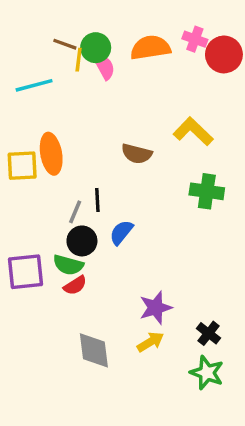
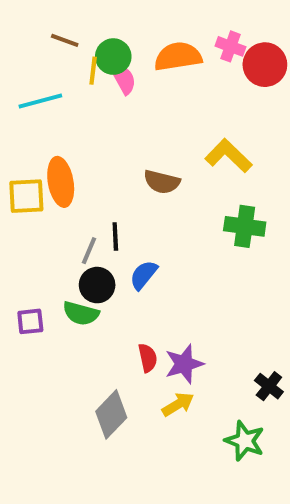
brown line: (65, 44) -> (65, 40), moved
purple square: (26, 272) -> (30, 321), size x0.6
red semicircle: (75, 285) -> (148, 358), moved, turned -70
black cross: (209, 333) -> (269, 386), moved
gray diamond: (94, 350) -> (111, 414), turned 51

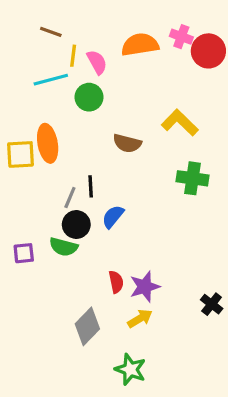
green circle: (113, 57) -> (89, 97), moved
cyan line: (40, 101) -> (51, 80), moved
green star: (245, 441) -> (130, 369), moved

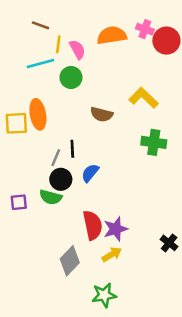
red semicircle: (116, 282) -> (93, 225), size x1.6
green star: (130, 369) -> (104, 295), turned -30

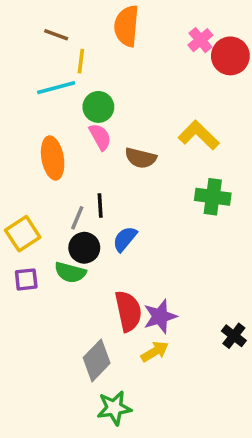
pink cross: (145, 29) -> (200, 40), turned 30
orange semicircle: (112, 35) -> (127, 26), moved, turned -76
pink semicircle: (77, 49) -> (100, 137), moved
yellow square: (16, 123) -> (23, 234), moved, turned -30
green star: (104, 295) -> (114, 408), moved

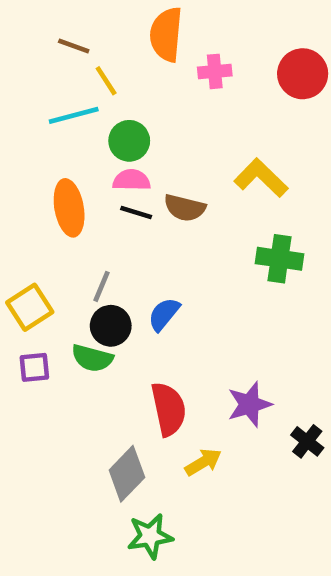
pink cross: (200, 40) -> (215, 71), moved, turned 35
yellow line: (81, 61) -> (106, 81), turned -40
pink semicircle: (100, 137) -> (132, 180), turned -60
black line: (100, 206) -> (136, 212), moved, turned -70
purple star: (160, 316) -> (249, 404), moved

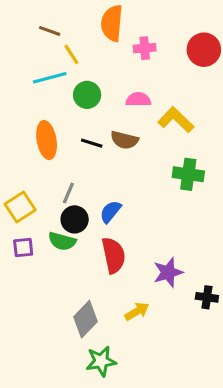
pink semicircle: (132, 180) -> (138, 100), moved
red semicircle: (169, 409) -> (114, 255), moved
black cross: (307, 441) -> (207, 297), turned -30

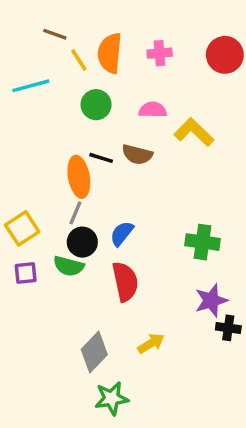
orange semicircle: (112, 23) -> (110, 53), moved
cyan line: (50, 78) -> (31, 86), moved
orange ellipse: (47, 140) -> (79, 177), moved
green cross: (188, 174) -> (203, 242), moved
purple star: (168, 272) -> (211, 300), moved

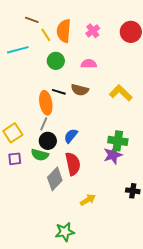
pink cross: (160, 53) -> (93, 31), turned -32
yellow L-shape: (194, 132) -> (121, 93), moved
purple star: (211, 300) -> (113, 155), moved
gray diamond: (94, 352) -> (55, 179), moved

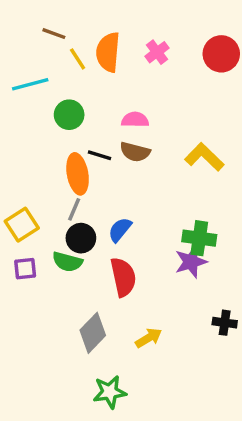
green circle: (56, 61) -> (69, 115), moved
pink semicircle: (89, 64) -> (135, 120), moved
gray diamond: (55, 179) -> (93, 333), moved

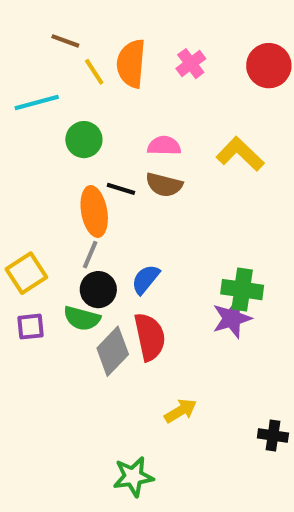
yellow L-shape: (204, 157) -> (240, 154), moved
black cross: (225, 323) -> (273, 435), moved
gray diamond: (93, 333) -> (113, 351), moved

